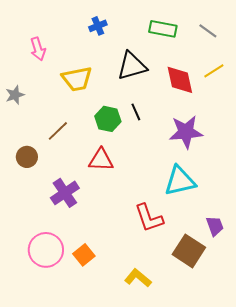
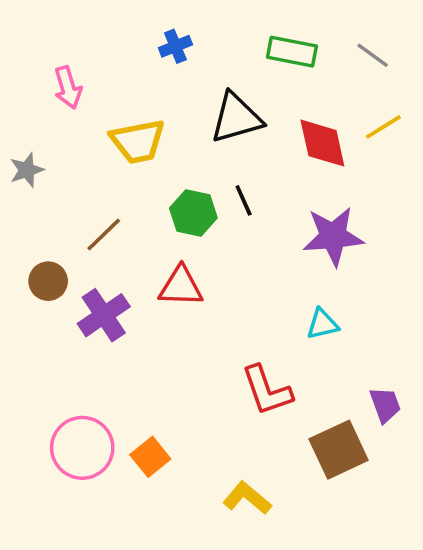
cyan triangle: (180, 181) -> (322, 324), size x0.6
purple cross: (65, 193) -> (104, 315), moved
brown square: (189, 251) -> (339, 450), turned 32

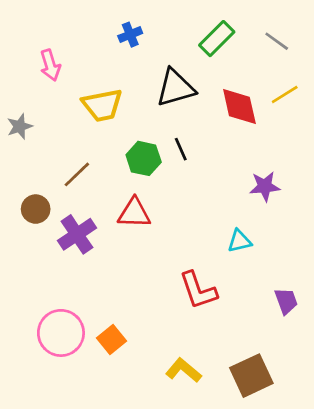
green rectangle: (292, 52) -> (217, 39), turned -56
purple star: (333, 236) -> (265, 186), moved, size x0.7
brown square: (339, 450) -> (251, 376), moved

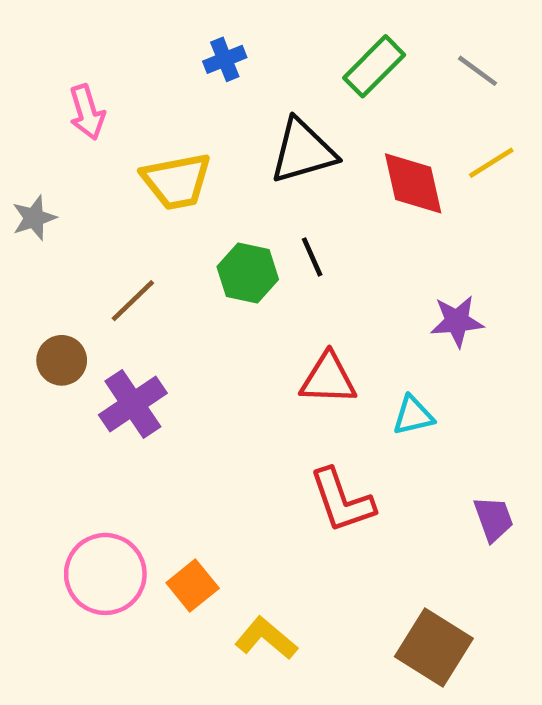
red triangle: (134, 213) -> (328, 379), moved
yellow L-shape: (183, 370) -> (266, 638), moved
brown square: (251, 376) -> (434, 648), turned -33

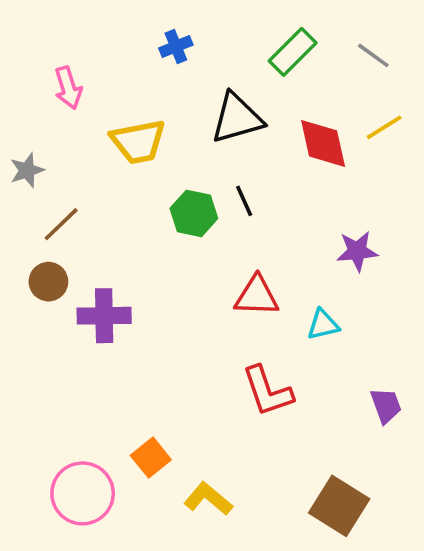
brown line: (133, 301) -> (61, 224), moved
purple cross: (133, 404) -> (104, 316), turned 33
pink circle: (105, 574) -> (83, 493), moved

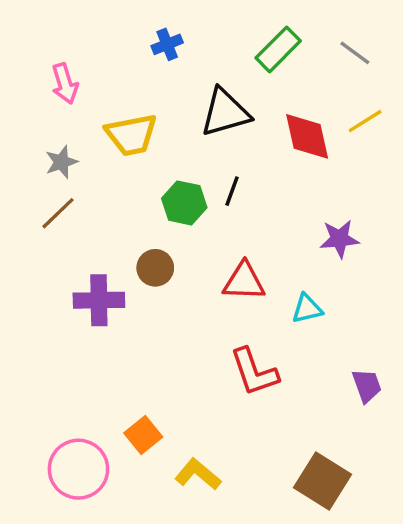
gray star: (27, 170) -> (61, 162), moved
black line: (244, 201) -> (232, 191), turned 44
brown circle: (48, 282) -> (155, 268), moved

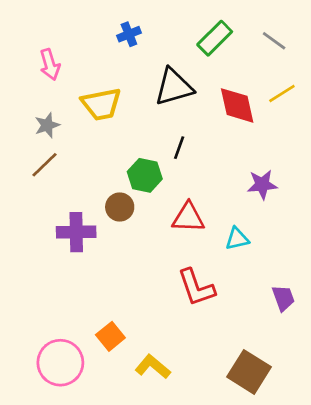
green hexagon: (184, 203) -> (145, 175), moved

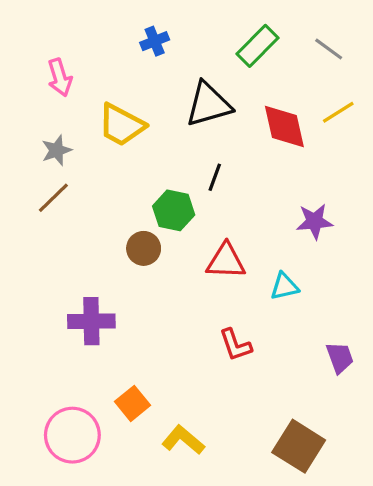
yellow trapezoid: (101, 104) -> (121, 125), turned 39
purple cross: (76, 232) -> (91, 321), moved
red L-shape: (196, 287) -> (235, 345), size x0.7

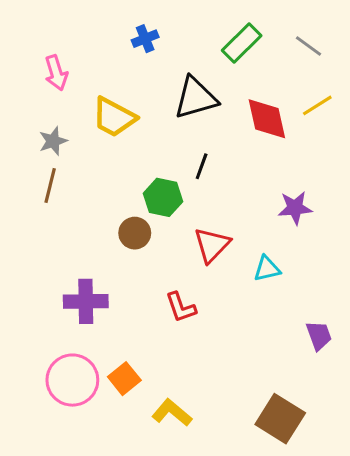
brown line: (53, 198) -> (50, 186), turned -32
red triangle: (226, 261) -> (212, 245), turned -48
red L-shape: (235, 345) -> (181, 307), moved
pink circle: (72, 435) -> (72, 380), moved

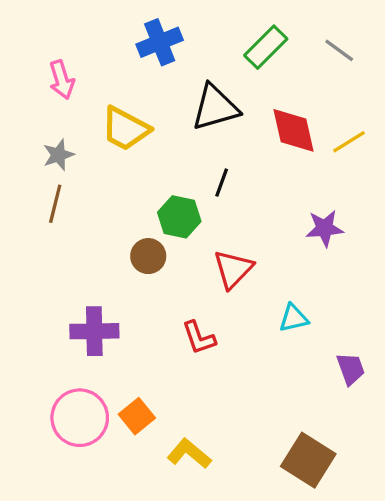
blue cross: (145, 39) -> (160, 42), size x1.5
yellow line: (317, 105) -> (349, 142), moved
cyan triangle: (267, 269) -> (294, 318), moved

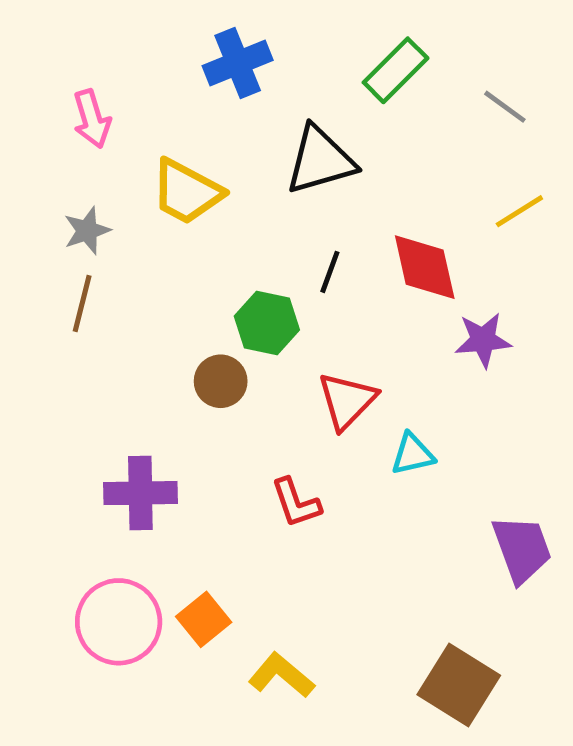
gray line: (339, 50) -> (505, 107), moved
red diamond: (294, 130) -> (425, 267), moved
cyan triangle: (294, 318) -> (413, 454), moved
purple trapezoid: (351, 369) -> (522, 549), size x1.4

